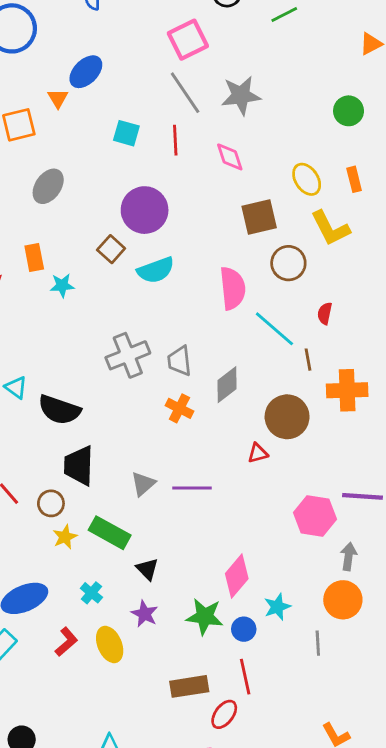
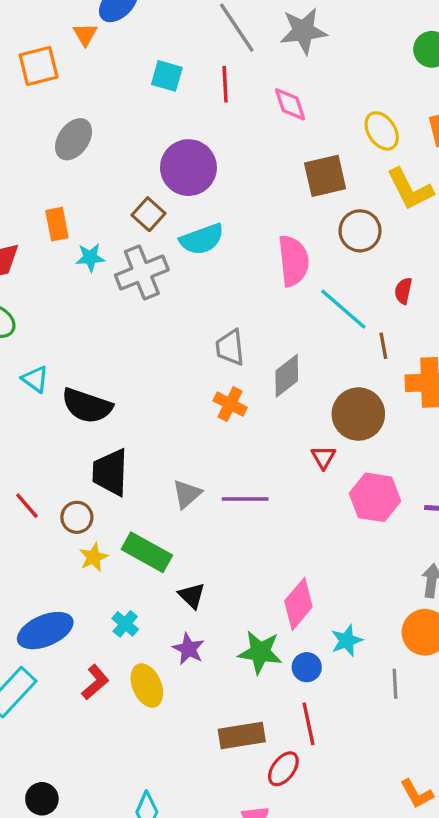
gray cross: (128, 355) -> (142, 272), moved
red triangle: (258, 453) -> (323, 457), turned -45
pink hexagon: (315, 516) -> (375, 497), moved

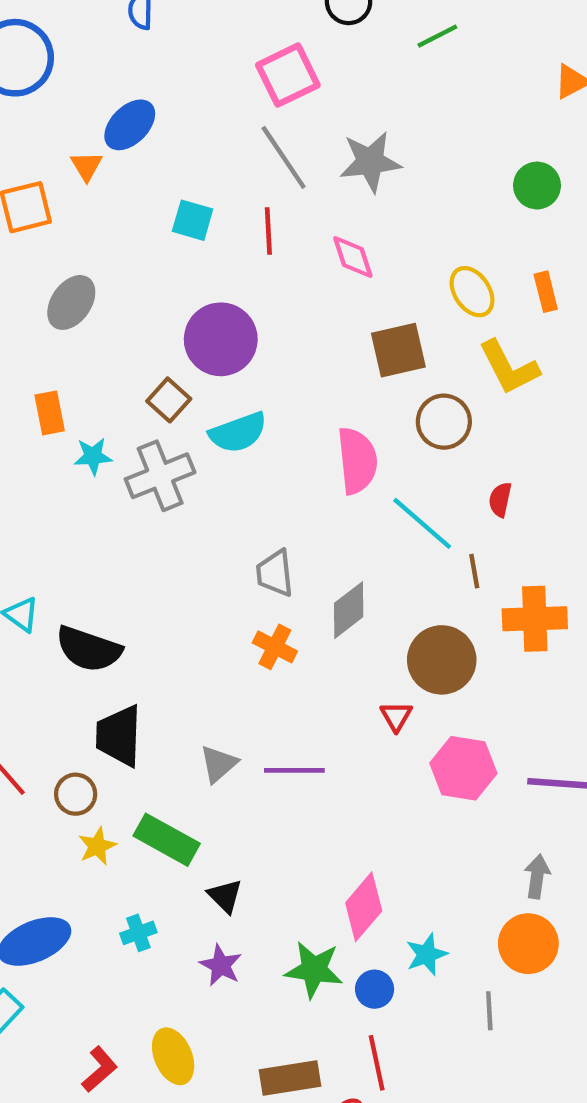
cyan cross: (125, 624) -> (138, 933), turned 30
red L-shape: (95, 682) -> (99, 1069), moved
yellow ellipse: (147, 686) -> (173, 1056), moved

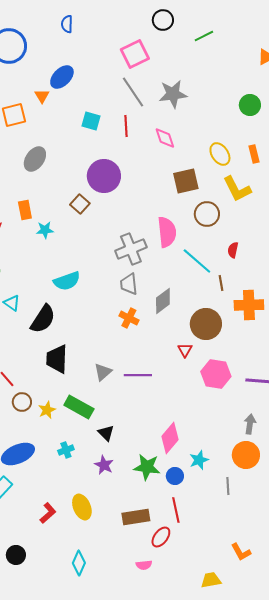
cyan semicircle: (238, 432) -> (67, 281), moved
gray cross: (160, 476) -> (131, 249), moved
black semicircle: (89, 649) -> (43, 319), turned -76
brown circle: (76, 794) -> (22, 402), moved

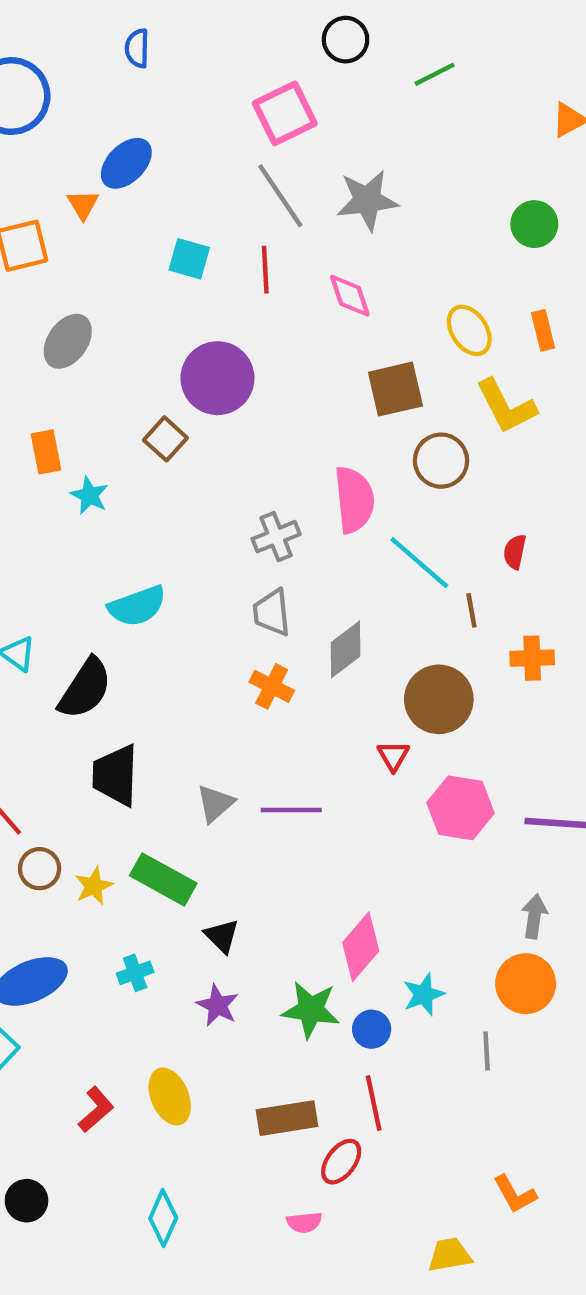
cyan star: (45, 230) -> (89, 495), turned 30
gray cross: (131, 249) -> (276, 537), size x0.7
red semicircle: (233, 250) -> (515, 552), moved
orange cross: (249, 305) -> (532, 658), size x0.7

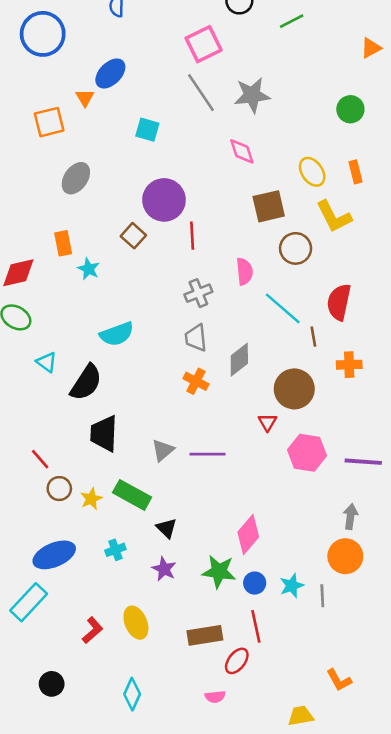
red line: (265, 270) -> (192, 236), moved
pink semicircle: (354, 500) -> (244, 271), size x0.7
red semicircle: (515, 552) -> (339, 302), size x1.8
cyan star: (424, 994) -> (292, 586), moved

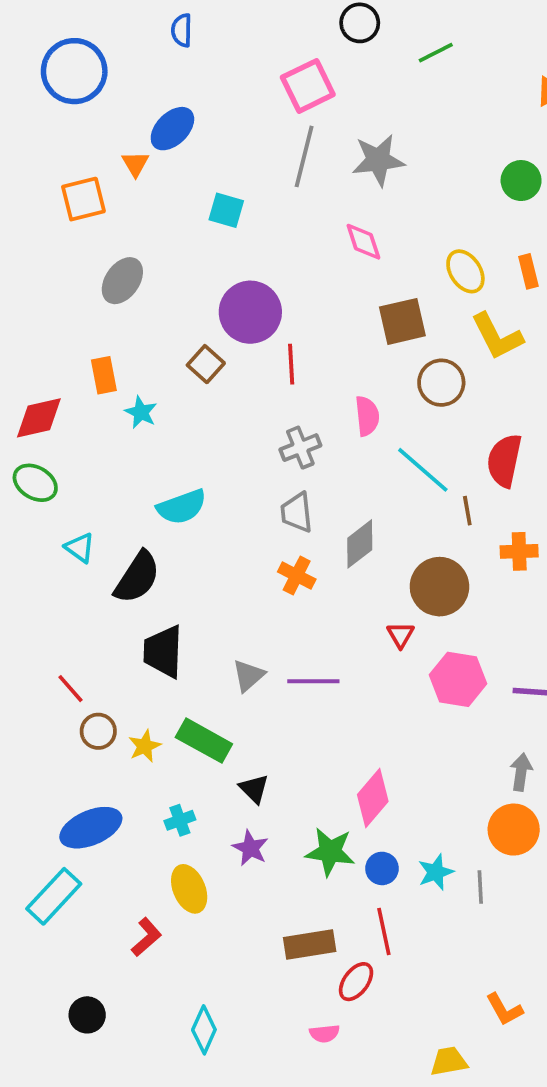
gray line: (201, 93) -> (304, 156), turned 48
yellow ellipse: (136, 623) -> (189, 889), moved

